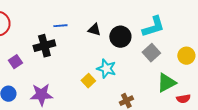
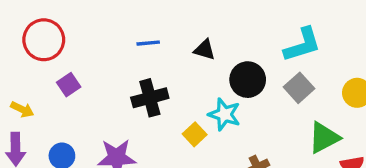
black circle: (120, 37) -> (248, 80), moved
black cross: (44, 46) -> (150, 98), moved
purple square: (15, 62) -> (69, 85), moved

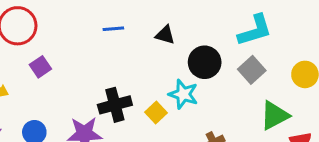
black cross: (150, 98) -> (115, 105), moved

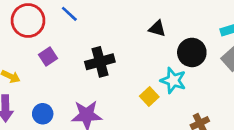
blue line: (113, 29) -> (69, 14), moved, turned 48
black cross: (115, 105) -> (100, 62), moved

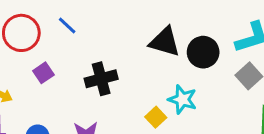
black triangle: (157, 29) -> (165, 42), size x1.6
black circle: (192, 52) -> (203, 52), moved

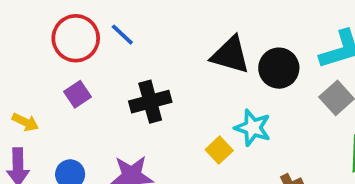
blue line: (67, 26) -> (122, 35), moved
red circle: (21, 33) -> (76, 38), moved

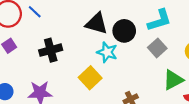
cyan star: (253, 128) -> (107, 52), moved
yellow square: (219, 150) -> (90, 78), size x1.5

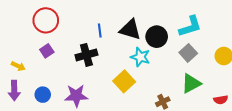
blue line: (35, 12) -> (100, 31), moved, turned 40
green triangle: (173, 80) -> (191, 83), moved

